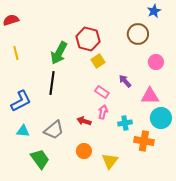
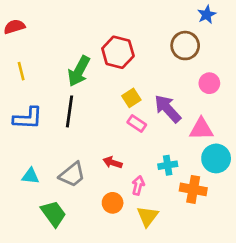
yellow square: (98, 61) -> (131, 98), moved
purple arrow: (125, 81) -> (168, 109), size x1.6
blue L-shape: (21, 101) -> (28, 118), moved, turned 30
pink arrow: (103, 112) -> (138, 185), moved

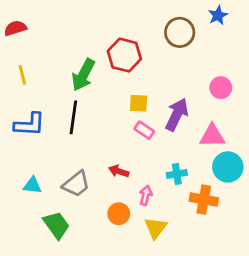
brown circle: (185, 46) -> (180, 32), moved
yellow square: (131, 98) -> (139, 103), turned 36
purple arrow: (168, 109) -> (177, 115), turned 68

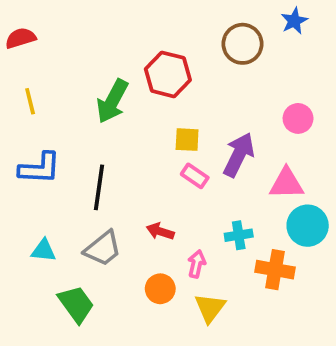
black line: (73, 117) -> (99, 187), moved

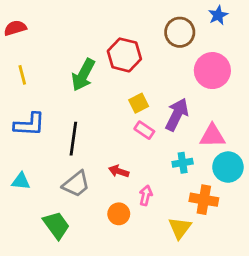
pink circle: (298, 118) -> (212, 71), moved, size x1.6
yellow square: (187, 140) -> (139, 103), turned -30
cyan cross: (239, 235) -> (183, 163), moved
cyan triangle: (44, 251) -> (21, 181), moved
yellow triangle: (210, 308) -> (180, 228), moved

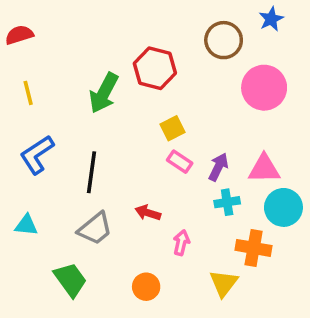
purple arrow: (177, 115) -> (218, 167), moved, size x0.7
blue L-shape: (29, 124) -> (37, 155), turned 144
orange circle: (119, 214) -> (146, 287), moved

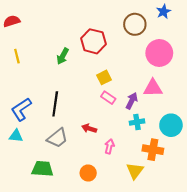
green arrow: (104, 93) -> (63, 56), size x0.7
blue L-shape: (37, 155) -> (21, 109), moved
pink triangle: (264, 169) -> (153, 88), moved
green trapezoid: (70, 280) -> (42, 169), turned -50

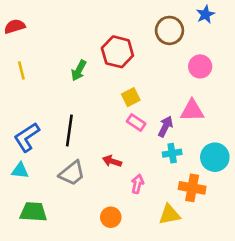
pink circle: (159, 53) -> (200, 66), size x0.7
green trapezoid: (42, 169) -> (33, 212), moved
yellow triangle: (135, 171) -> (169, 215), turned 42

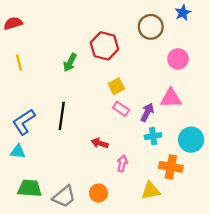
gray trapezoid: (72, 173) -> (64, 197), moved

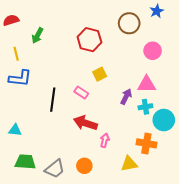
green arrow: (70, 62) -> (38, 35), moved
pink rectangle: (121, 109) -> (81, 93), moved
blue L-shape: (24, 122) -> (20, 78), moved, turned -140
cyan cross: (153, 136) -> (145, 107), moved
red arrow: (100, 143) -> (85, 123), size x1.6

